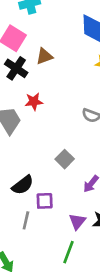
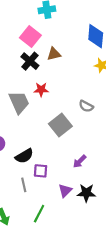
gray square: (65, 159) -> (60, 125), moved, size x1.5
gray line: (26, 220) -> (24, 185), turned -32
green line: (69, 252) -> (39, 214), moved

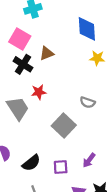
purple square: (41, 171) -> (61, 167), moved

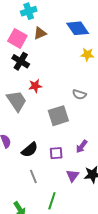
blue diamond: (87, 29) -> (78, 28), turned -30
brown triangle: (47, 53) -> (40, 33), moved
gray square: (64, 126) -> (58, 116), turned 30

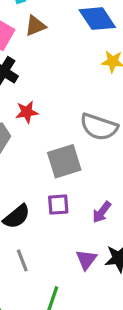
gray semicircle: (79, 94) -> (99, 127), size x1.6
purple square: (56, 153) -> (58, 205), moved

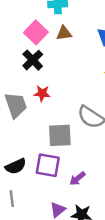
purple square: (58, 205) -> (48, 165), size x1.5

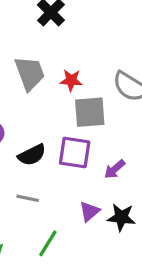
red star: (42, 93) -> (71, 80), moved
gray line: (12, 199) -> (28, 198), turned -70

